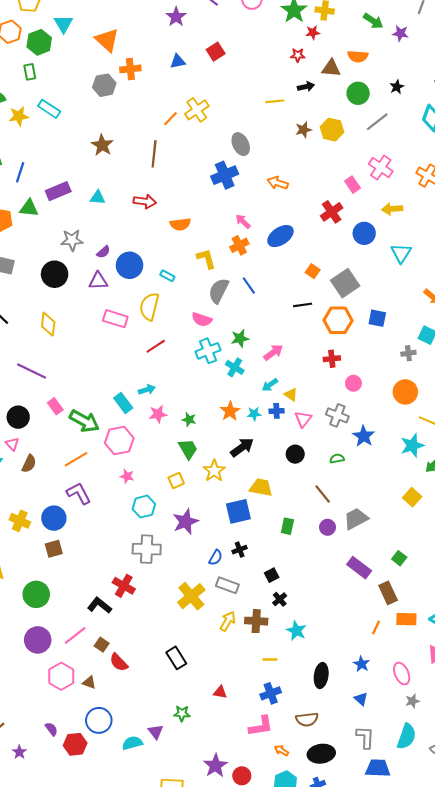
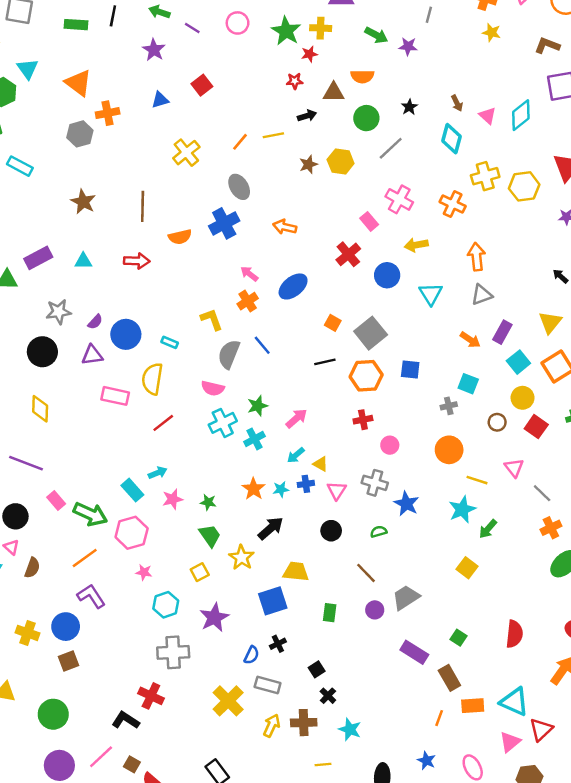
orange line: (171, 119) -> (240, 142), moved
orange semicircle: (180, 224) -> (180, 237), moved
cyan cross: (235, 367) -> (254, 439), turned 36

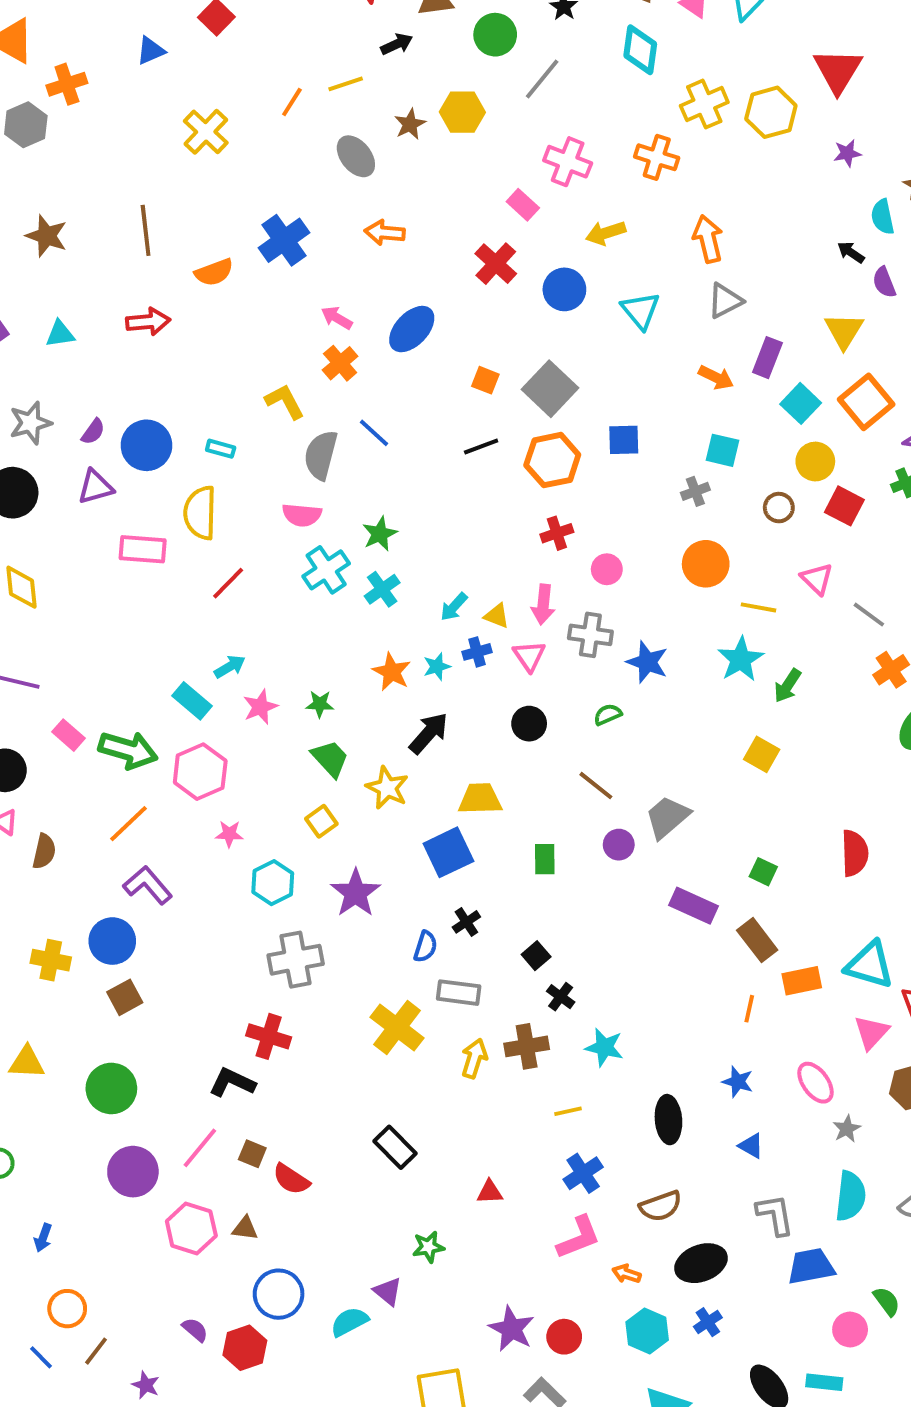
gray ellipse: (239, 187) -> (356, 156), moved
pink arrow: (296, 418) -> (543, 604), moved, turned 145

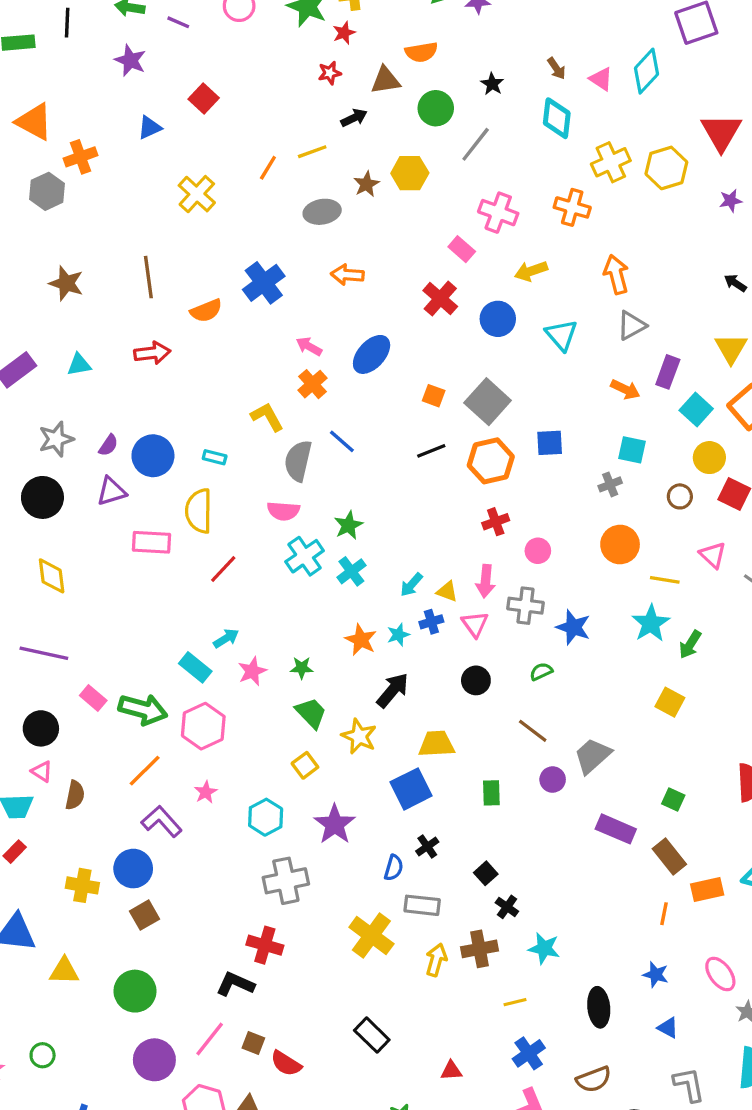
gray ellipse: (356, 156) -> (322, 212), turned -60
pink star: (229, 834) -> (206, 792), moved, turned -30

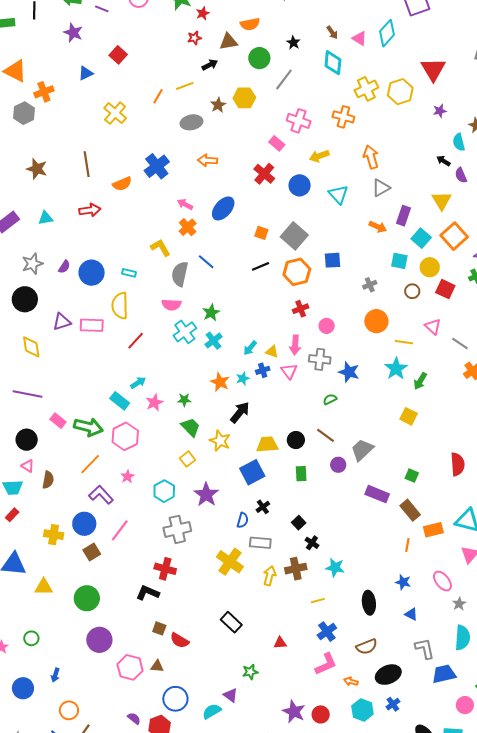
cyan square: (632, 450) -> (399, 261), moved
purple triangle: (111, 491) -> (62, 322), moved
black circle: (476, 680) -> (296, 440), moved
pink line: (210, 1039) -> (120, 530), moved

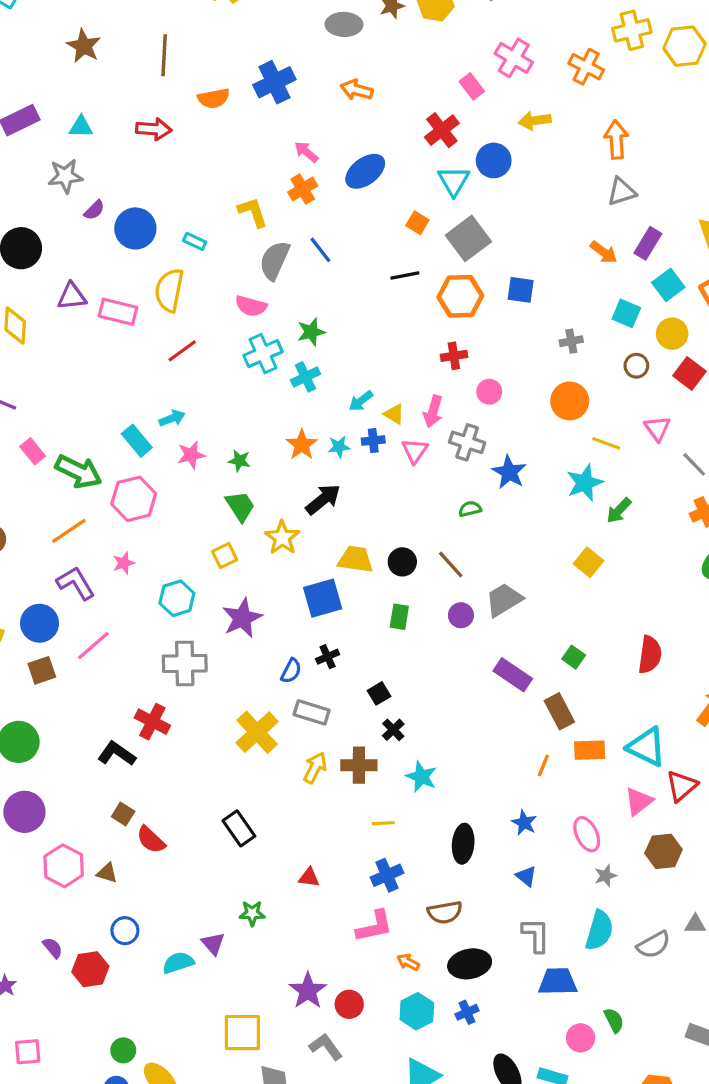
cyan triangle: (338, 194) -> (454, 181), moved
gray star: (32, 264) -> (65, 176), moved
blue circle: (175, 699) -> (125, 931), size x0.7

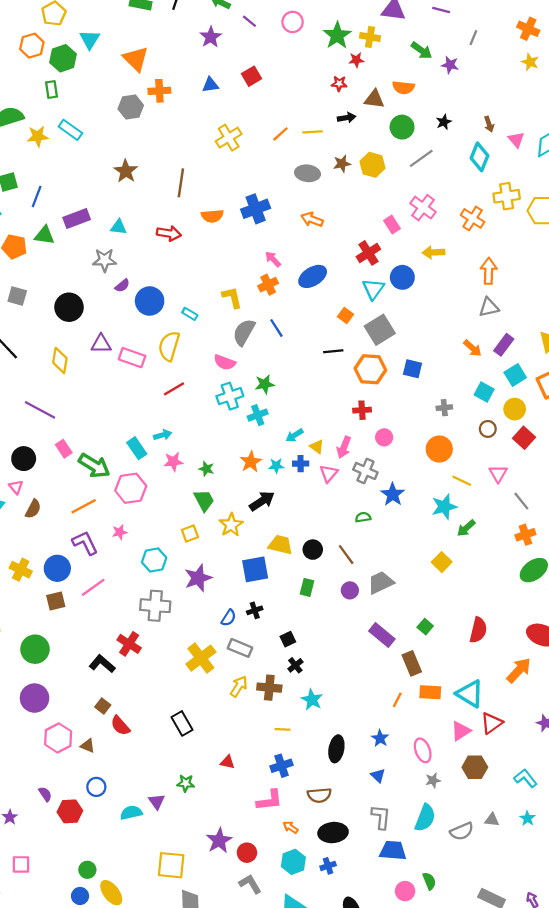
gray L-shape: (326, 1047) -> (250, 884), moved

